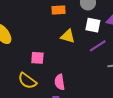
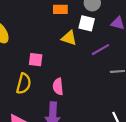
white square: (93, 25) -> (87, 23), moved
yellow semicircle: (27, 81) -> (24, 84), turned -114

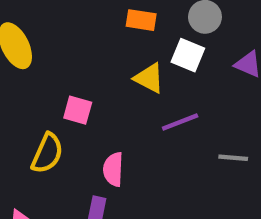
purple line: (101, 50) -> (180, 122), moved

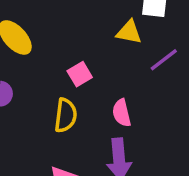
pink square: (78, 110) -> (80, 74), turned -30

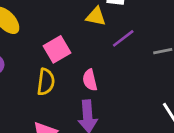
pink square: (80, 74) -> (57, 49), size x1.4

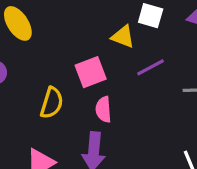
pink square: (57, 49) -> (91, 72), moved

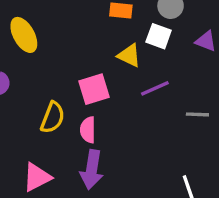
pink semicircle: (103, 109) -> (88, 130), moved

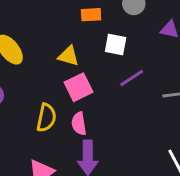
white square: (159, 36) -> (116, 45), moved
yellow triangle: (129, 55) -> (69, 56), moved

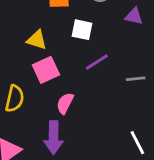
pink semicircle: (79, 124) -> (65, 103), moved, turned 35

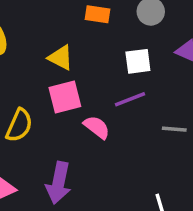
white square: (82, 30) -> (138, 61), moved, turned -30
pink semicircle: (65, 103) -> (97, 127), moved, turned 90

